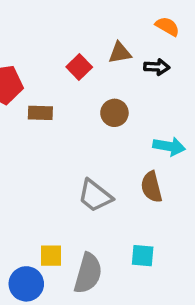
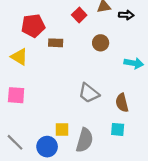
brown semicircle: (151, 187) -> (122, 103), moved

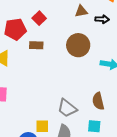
red square: (79, 15) -> (39, 18), moved
brown circle: (101, 43) -> (78, 45), size x1.5
gray trapezoid: (89, 93) -> (67, 108), moved

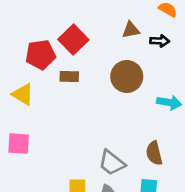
red square: (39, 18) -> (73, 40), size x1.5

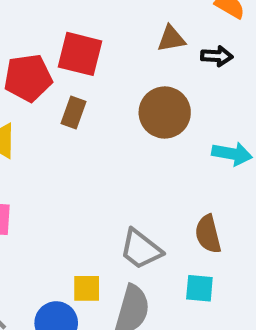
red square: (73, 40) -> (80, 54), turned -32
brown rectangle: (69, 77) -> (74, 113), turned -72

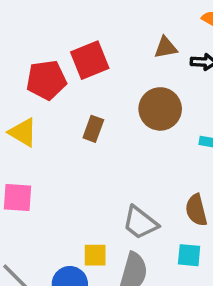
red square: (80, 54) -> (90, 60), turned -36
brown rectangle: (74, 113) -> (93, 129), moved

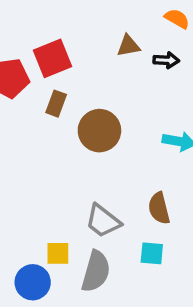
brown circle: (160, 109) -> (99, 131), moved
brown rectangle: (93, 129) -> (56, 104), moved

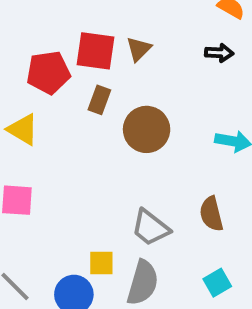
brown triangle: (128, 46) -> (139, 49), moved, turned -35
red square: (53, 58) -> (95, 51), turned 30
cyan square: (152, 253) -> (217, 283), moved, turned -35

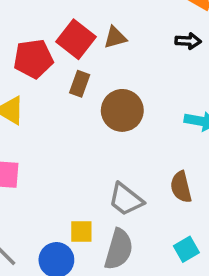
brown triangle: (139, 49) -> (115, 37), turned 30
red square: (95, 51) -> (76, 39), turned 30

